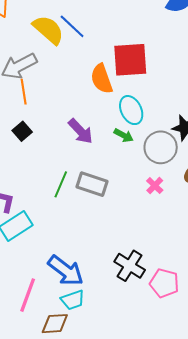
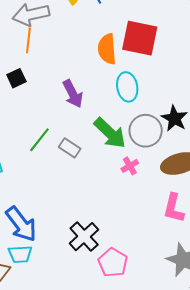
green arrow: (124, 135) -> (110, 133), moved, size x1.8
gray rectangle: (92, 184) -> (70, 148), size x0.7

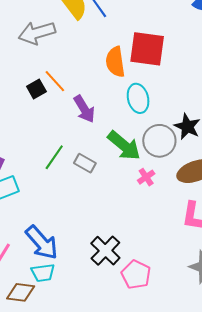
orange line: (28, 40) -> (55, 81), moved, turned -45
black square: (16, 78) -> (36, 89), moved

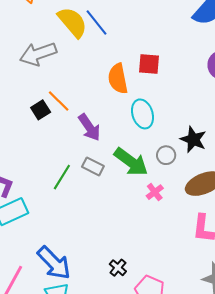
red square: (147, 49) -> (149, 64), size x0.6
gray circle: (159, 141) -> (166, 155), size x0.6
gray rectangle: (85, 163) -> (93, 166), moved
black cross: (105, 251) -> (118, 268), size x0.6

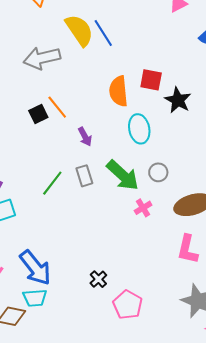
purple arrow: (89, 127) -> (85, 137), size x0.7
black star: (193, 139) -> (178, 100), moved
gray rectangle: (93, 166) -> (84, 176), turned 40

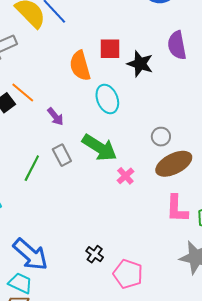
gray circle: (158, 172) -> (161, 137), moved
cyan trapezoid: (35, 298) -> (20, 283), moved, turned -140

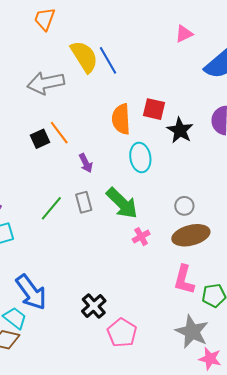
black cross: (95, 254) -> (94, 306), size x1.4

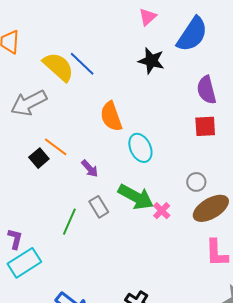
red square: (154, 109) -> (205, 126), moved
black star: (180, 130) -> (151, 61), moved
pink cross: (141, 237) -> (162, 211), moved

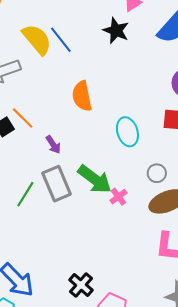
black star: (151, 61) -> (116, 31), moved
cyan ellipse: (140, 148) -> (127, 132), moved
gray rectangle: (99, 207) -> (57, 184), size x1.6

